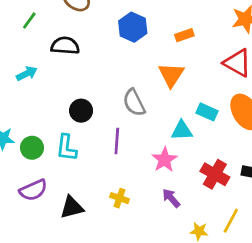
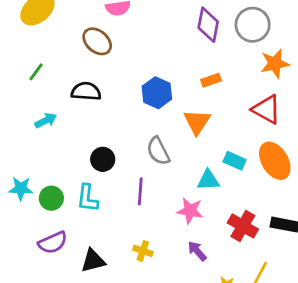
green line: (29, 20) -> (36, 72), moved
blue hexagon: (133, 27) -> (157, 93), moved
pink star: (165, 160) -> (190, 211), turned -30

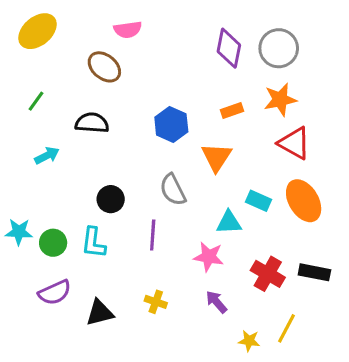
orange star: (275, 64) -> (280, 100), moved

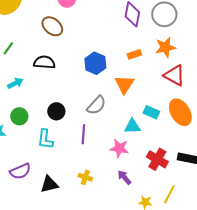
gray semicircle: (173, 190) -> (96, 105), turned -110
green circle: (53, 243) -> (19, 116), moved

